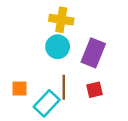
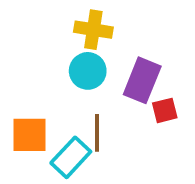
orange square: (19, 89) -> (29, 135), size x1.5
red square: (94, 90) -> (165, 110), moved

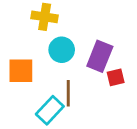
yellow cross: (93, 30) -> (45, 17), moved
orange square: (29, 135) -> (21, 71), moved

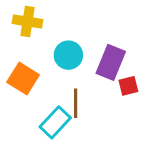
yellow cross: (45, 17) -> (27, 21), moved
orange square: (21, 71) -> (23, 79), turned 32

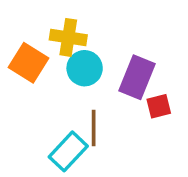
yellow cross: (27, 21) -> (68, 37), moved
orange square: (23, 79) -> (28, 63), moved

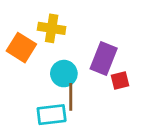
cyan circle: (85, 68) -> (64, 74), moved
cyan rectangle: (68, 151) -> (52, 115), turned 40

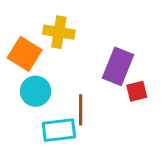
cyan circle: (64, 74) -> (36, 91), moved

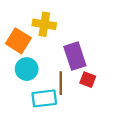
purple rectangle: (118, 66) -> (75, 56), moved, turned -40
red square: (137, 91) -> (88, 80), moved, turned 35

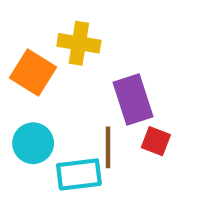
cyan circle: (27, 69) -> (33, 143), moved

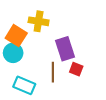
cyan circle: (33, 143) -> (13, 53), moved
cyan rectangle: (79, 174) -> (24, 85), moved, turned 30

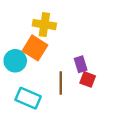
orange square: (16, 36) -> (35, 48), moved
purple rectangle: (65, 49) -> (81, 64), moved, size x0.6

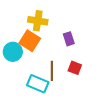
purple rectangle: (81, 64) -> (69, 39), moved
cyan rectangle: (28, 98) -> (38, 84), moved

